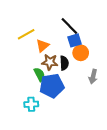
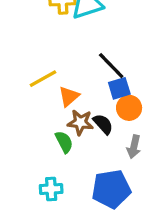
black semicircle: (64, 63) -> (103, 124), turned -40
gray arrow: (93, 76) -> (134, 147), moved
blue pentagon: (52, 86) -> (111, 189), moved

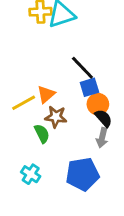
yellow line: (43, 79) -> (24, 103), moved
black semicircle: (103, 124) -> (103, 118), moved
cyan cross: (51, 189) -> (31, 174), turned 36

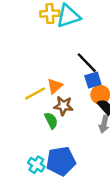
cyan cross: (31, 174) -> (36, 165), moved
blue pentagon: (82, 174) -> (61, 161), moved

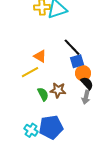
orange triangle: (55, 86) -> (40, 56), moved, turned -48
brown star: (63, 106) -> (58, 90), moved

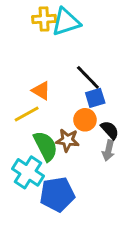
orange circle: (83, 73) -> (85, 120), moved
green semicircle: (43, 94) -> (46, 146), size x1.5
cyan cross: (31, 130) -> (28, 172), moved, size x1.5

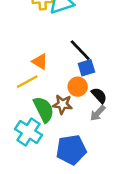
gray arrow: (108, 150) -> (98, 113), turned 30
blue pentagon: (57, 194) -> (71, 150), moved

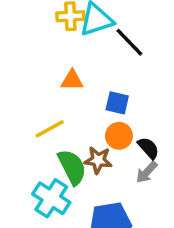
black line: (80, 50) -> (129, 42), moved
orange triangle: (40, 61) -> (72, 80), moved, turned -30
blue square: (86, 68) -> (117, 103), moved, turned 30

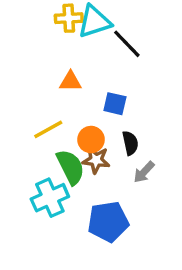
orange circle: (119, 136) -> (91, 140), moved
black semicircle: (148, 148) -> (130, 143), moved, turned 30
cyan cross: (51, 198) -> (50, 198), turned 33

